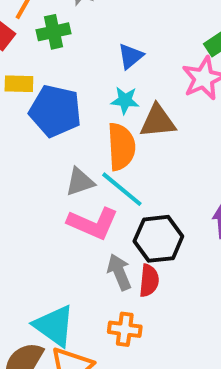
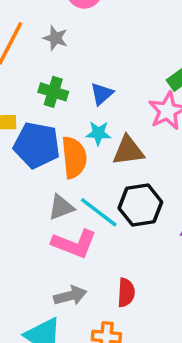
green cross: (53, 32) -> (53, 92), moved, turned 32
orange semicircle: (121, 147) -> (74, 157), moved
black hexagon: (158, 239) -> (140, 205), moved
gray arrow: (119, 272) -> (70, 296), moved, turned 100

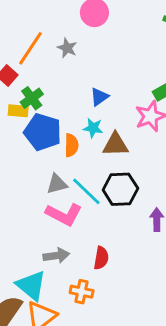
green cross: (53, 92) -> (32, 98), moved, turned 30
orange semicircle: (74, 157) -> (71, 145), size x0.7

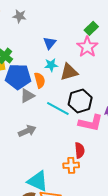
gray triangle: (57, 184) -> (27, 96), moved
pink L-shape: (64, 214) -> (91, 123), moved
gray arrow: (56, 256) -> (27, 131), moved
orange cross: (82, 292) -> (71, 165), moved

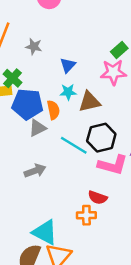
gray star: (19, 16) -> (34, 47), moved
pink star: (87, 47) -> (113, 72), turned 30
red semicircle: (80, 150) -> (98, 198), turned 112

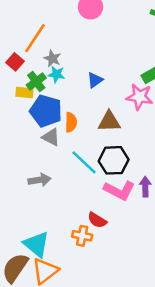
gray star: (34, 47) -> (52, 58), moved
cyan star: (68, 92) -> (56, 74), moved
gray triangle: (37, 128) -> (51, 137), turned 42

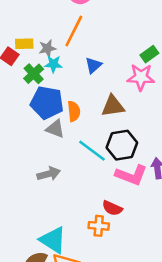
orange line: (35, 38) -> (74, 31), moved
gray star: (52, 58) -> (47, 48), turned -30
yellow rectangle: (24, 93) -> (24, 44), moved

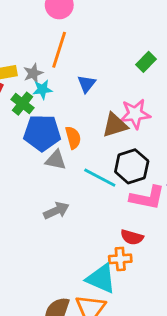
pink star: (141, 77) -> (135, 114), moved
cyan triangle: (53, 240) -> (101, 279), moved

